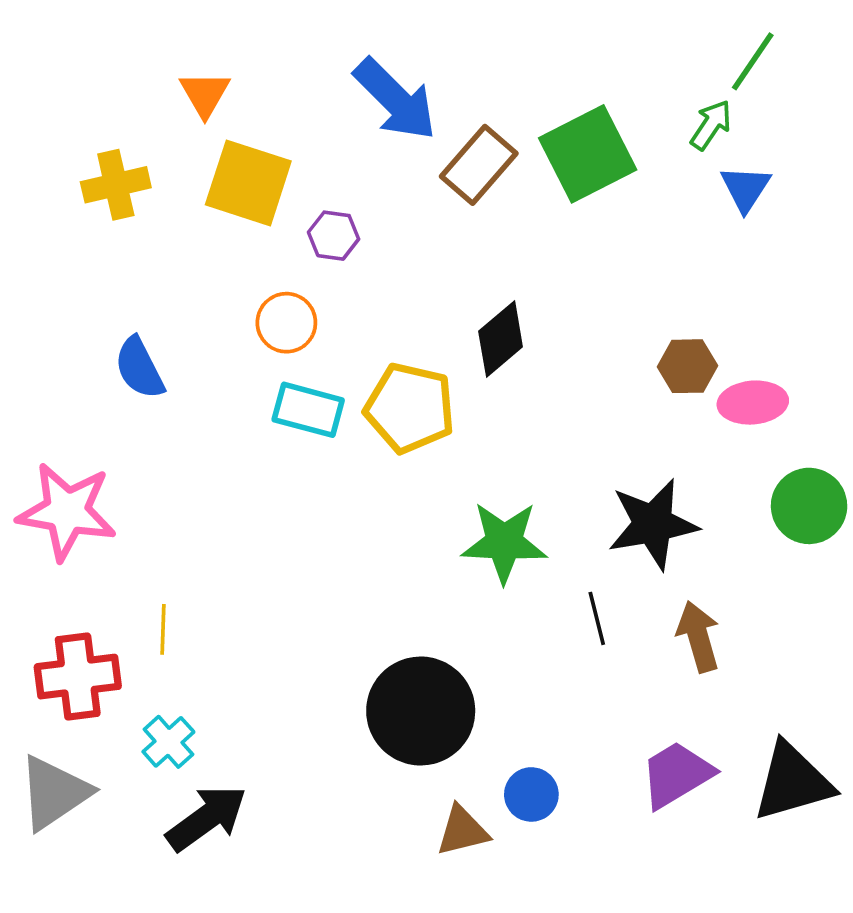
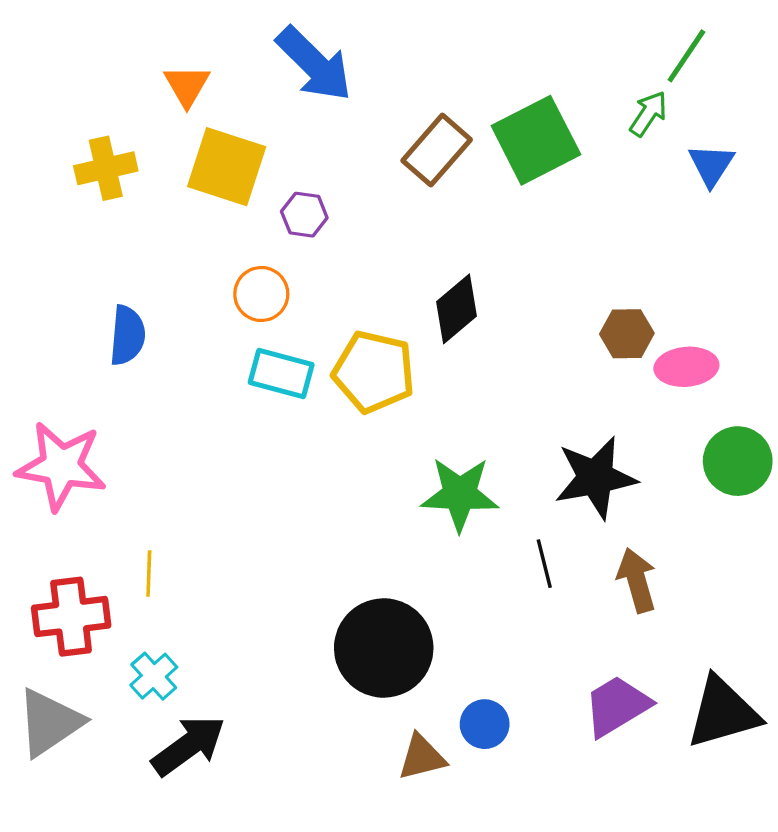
blue arrow: (395, 99) -> (314, 64), moved
blue triangle: (746, 188) -> (711, 165), moved
blue semicircle: (139, 368) -> (127, 335), turned -148

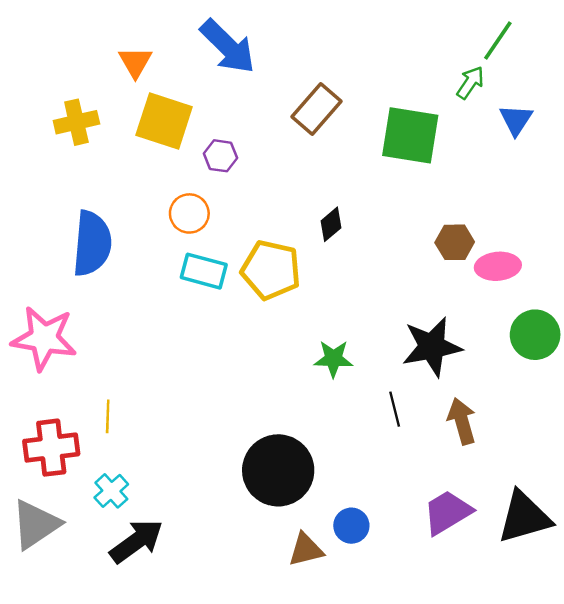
green square: (536, 140) -> (410, 135), moved, turned 36
black diamond: (456, 309) -> (331, 224), size x0.7
blue semicircle: (127, 335) -> (92, 243), size x1.5
green star: (460, 494) -> (333, 359), size x0.7

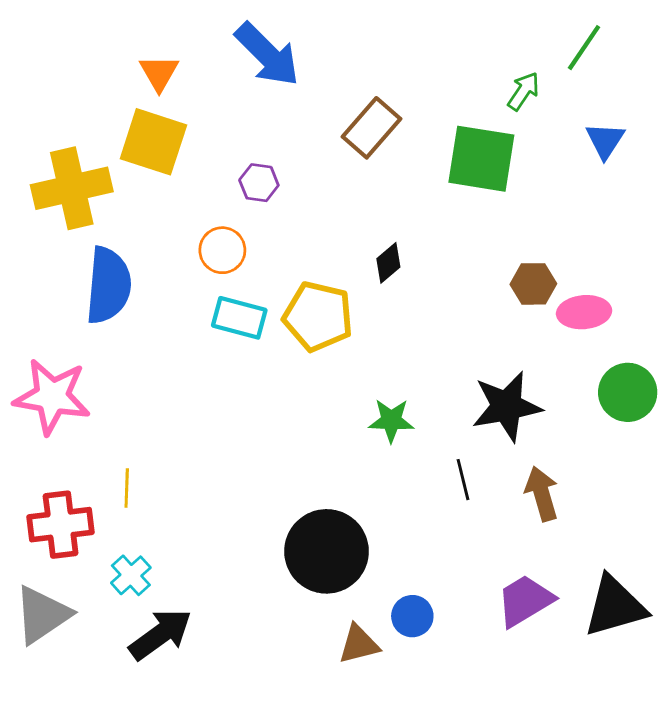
green arrow: (470, 83) -> (524, 91), moved
yellow square: (164, 121) -> (153, 142), moved
yellow cross: (76, 122) -> (72, 188), moved, size x1.5

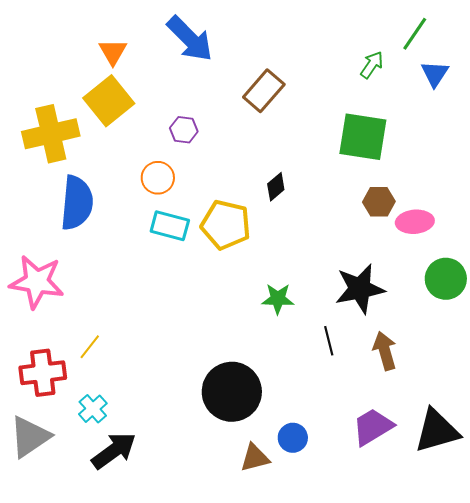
blue triangle: (605, 140) -> (435, 74), moved
yellow square: (153, 142) -> (109, 101), turned 33
green square: (481, 159) -> (363, 137), moved
yellow line: (127, 488) -> (90, 347), turned 36

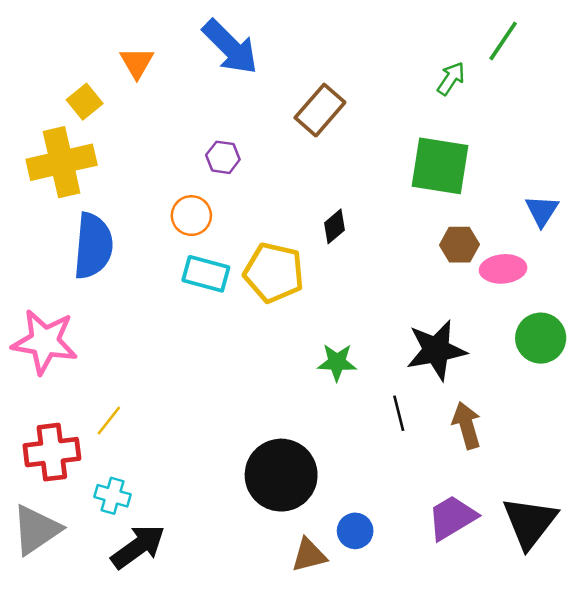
blue triangle: (435, 74) -> (542, 211), moved
yellow square: (109, 101) -> (85, 102), moved, size x0.6
cyan cross: (93, 409) -> (113, 496), turned -32
black triangle: (437, 431) -> (530, 522), turned -36

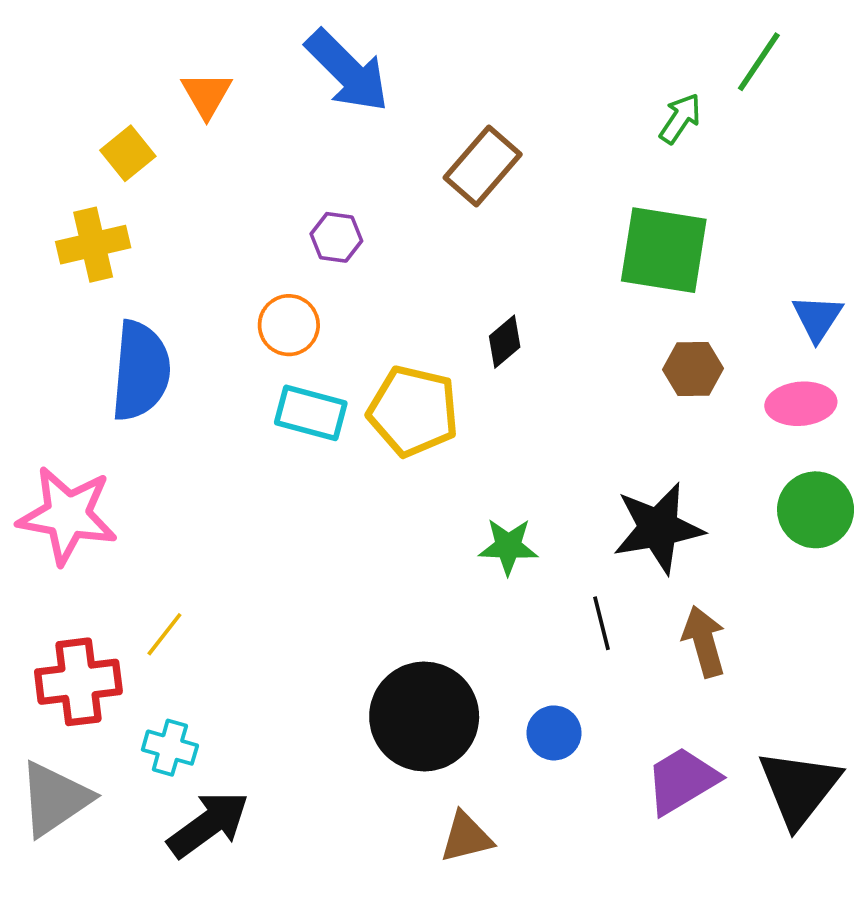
yellow cross: (62, 162) -> (93, 245), size x0.7
pink ellipse: (503, 269) -> (801, 404), moved
blue circle: (355, 531) -> (554, 733), moved

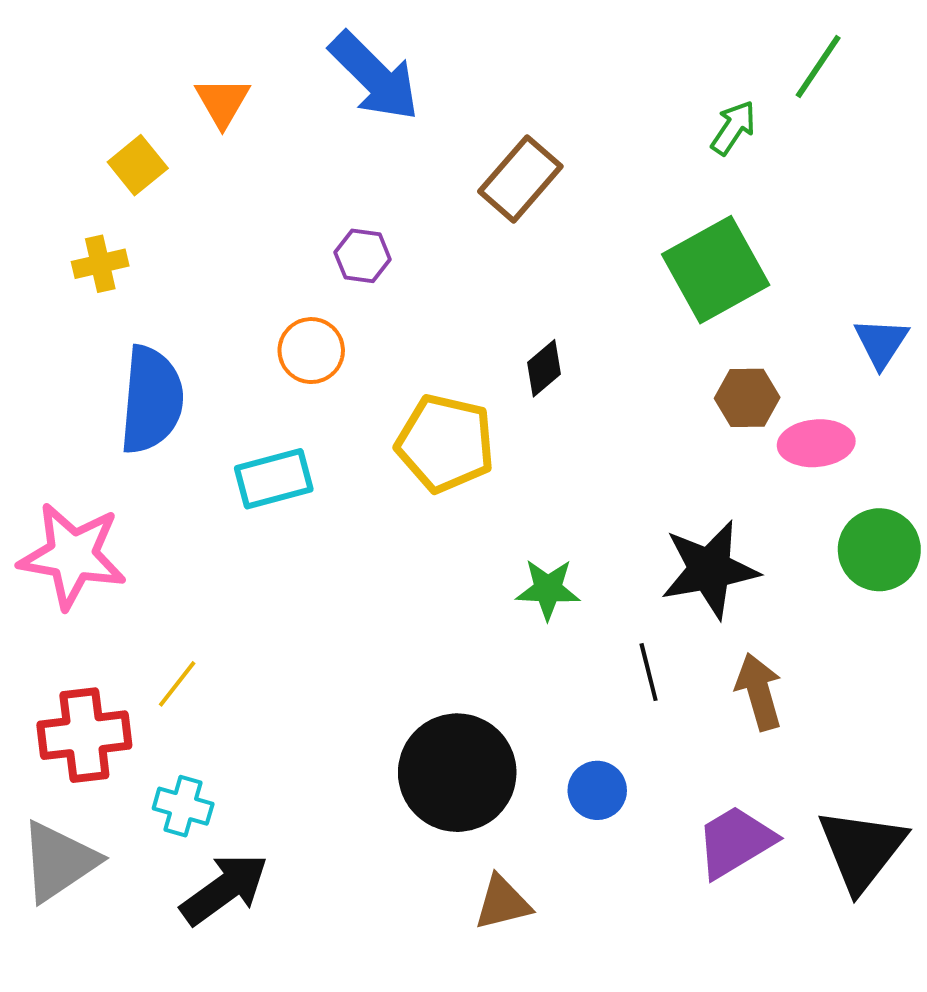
yellow cross: (93, 245) -> (100, 264), size x0.7
green square: (664, 250) -> (716, 270), turned -38
pink ellipse: (801, 404) -> (816, 443), moved
cyan rectangle: (311, 413) -> (274, 479), moved, turned -30

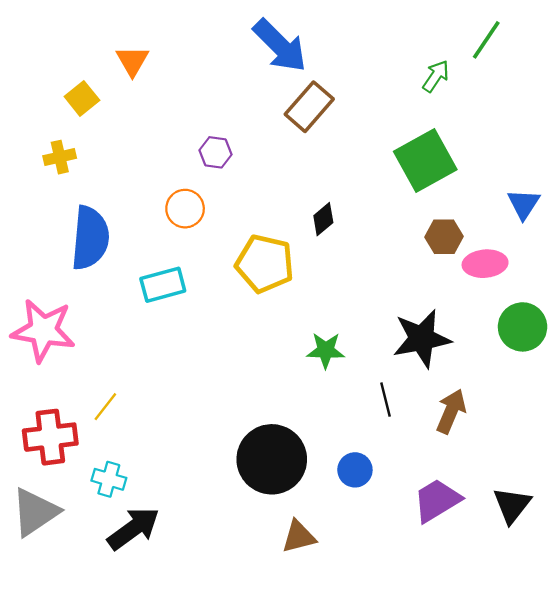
blue arrow: (374, 76) -> (280, 46), moved
brown arrow: (759, 692) -> (451, 411), turned 39
black triangle: (862, 850) -> (512, 505), size x0.7

